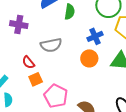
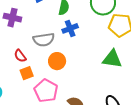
blue cross: (95, 36) -> (70, 28), moved
orange circle: (89, 58) -> (57, 61), moved

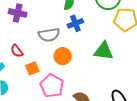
red semicircle: (20, 56) -> (17, 51), moved
green triangle: (112, 59) -> (104, 51), moved

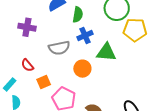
green triangle: (104, 51) -> (106, 52), moved
orange circle: (63, 56) -> (82, 69), moved

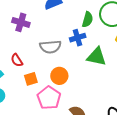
green semicircle: (78, 15) -> (87, 20), moved
orange circle: (82, 69) -> (59, 76), moved

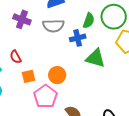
gray semicircle: (50, 47) -> (53, 26), moved

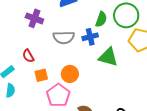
gray semicircle: (53, 26) -> (64, 37), moved

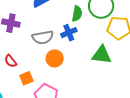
green triangle: (108, 57) -> (102, 55), moved
orange circle: (70, 74) -> (55, 58), moved

